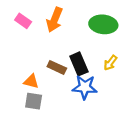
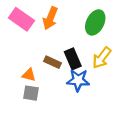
pink rectangle: (23, 21) -> (21, 19), size x1.6
green ellipse: (103, 24) -> (95, 22), turned -70
yellow arrow: (110, 63) -> (102, 58), size x1.5

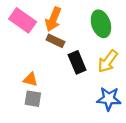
green ellipse: (95, 22) -> (101, 24), turned -45
brown rectangle: (52, 62) -> (55, 41), moved
blue star: (78, 80) -> (109, 99), moved

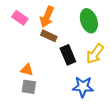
pink rectangle: (23, 20) -> (20, 18), size x0.7
blue star: (109, 99) -> (83, 87), moved

